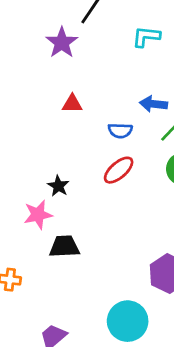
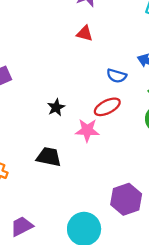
red triangle: (72, 104) -> (85, 33), moved
pink star: (38, 215) -> (87, 130), moved

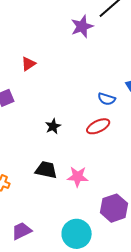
red triangle: (85, 33) -> (28, 64), moved, turned -49
pink star: (87, 130) -> (78, 177), moved

